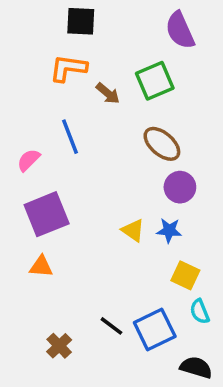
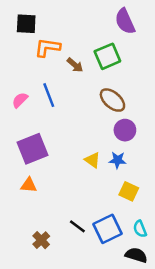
black square: (81, 21) -> (26, 24), moved
pink semicircle: (29, 160) -> (20, 100), moved
cyan semicircle: (200, 311) -> (140, 229), moved

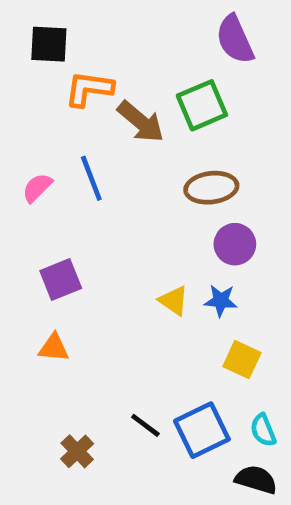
brown arrow: (75, 65) -> (141, 122), size x1.5
brown ellipse: (112, 100) -> (211, 188), turned -48
purple square: (32, 149) -> (61, 279), size x0.7

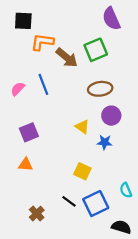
yellow triangle: (174, 301) -> (82, 127), moved
yellow square: (242, 360) -> (82, 171), moved
cyan semicircle: (263, 430) -> (126, 190), moved

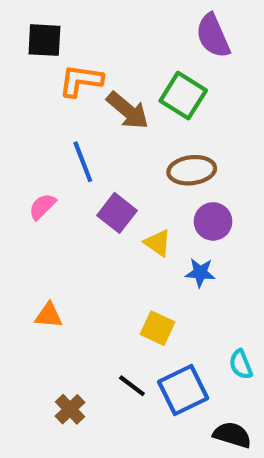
green square: (96, 50) -> (183, 96), turned -35
pink semicircle: (18, 89) -> (42, 207), moved
purple square: (29, 132) -> (117, 213), moved, turned -30

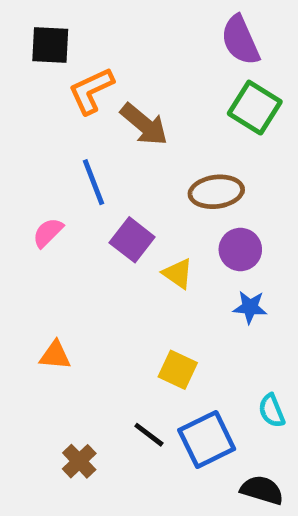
orange L-shape: (81, 81) -> (91, 91), turned -33
green square: (183, 96) -> (255, 108), moved
blue star: (200, 273) -> (250, 307), moved

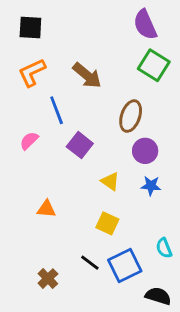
orange L-shape: (91, 91) -> (32, 73), moved
brown ellipse: (216, 192) -> (131, 116), turned -64
yellow triangle: (178, 274) -> (110, 181), moved
orange triangle: (55, 355) -> (46, 209), moved

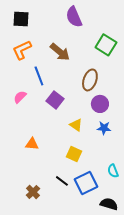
purple semicircle: (145, 25) -> (74, 17), moved

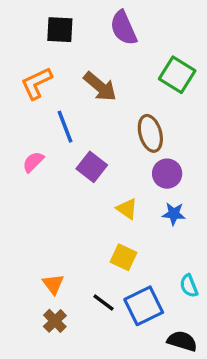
black square: (21, 19) -> (60, 30), moved
brown ellipse: (90, 80) -> (150, 133), turned -35
orange triangle: (32, 144) -> (53, 284), moved, turned 48

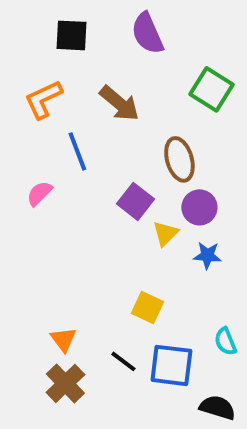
purple square: (92, 167) -> (135, 201), moved
yellow triangle: (127, 209) -> (165, 233), moved, turned 40
blue square: (144, 306) -> (171, 365), turned 33
brown cross: (55, 321) -> (65, 383), size x1.4

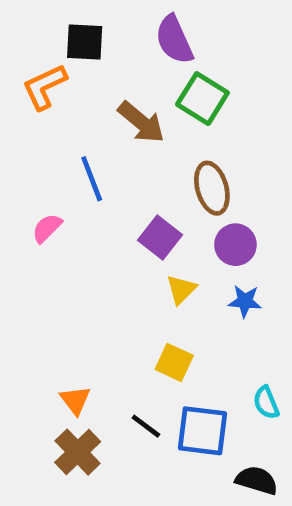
green square: (211, 89) -> (202, 99), moved
orange L-shape: (43, 99) -> (45, 87), moved
yellow triangle: (165, 233) -> (181, 289), moved

